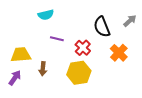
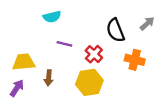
orange cross: (119, 53) -> (135, 60), turned -30

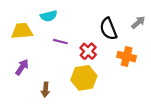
yellow trapezoid: (24, 62) -> (22, 31), moved
brown arrow: (49, 78) -> (45, 90), moved
purple arrow: (17, 88) -> (22, 67), moved

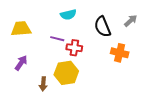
cyan semicircle: (49, 16) -> (68, 15), moved
red cross: (88, 51) -> (74, 48), moved, turned -35
yellow hexagon: (84, 78) -> (66, 73), moved

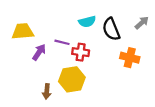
cyan semicircle: (68, 15) -> (87, 22), moved
purple arrow: (21, 63) -> (39, 52), moved

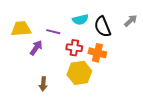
purple line: (62, 42) -> (53, 32), moved
orange cross: (130, 58) -> (97, 53), moved
yellow hexagon: (72, 79) -> (79, 73), moved

